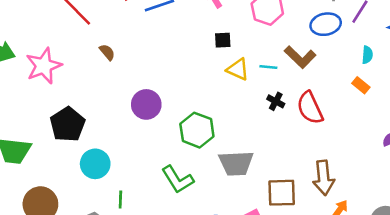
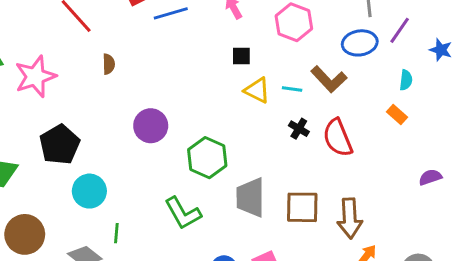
brown semicircle: (107, 52) -> (109, 64), turned 36
gray trapezoid: (236, 163) -> (250, 197), turned 90
brown square: (282, 193) -> (302, 207), moved

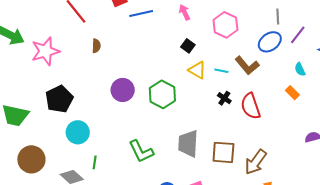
blue ellipse: (360, 43) -> (270, 42), turned -30
black square: (241, 56) -> (188, 46), turned 32
cyan semicircle: (406, 80) -> (300, 69), turned 144
green hexagon: (207, 158) -> (162, 94), moved
brown arrow: (350, 218) -> (256, 162), turned 36

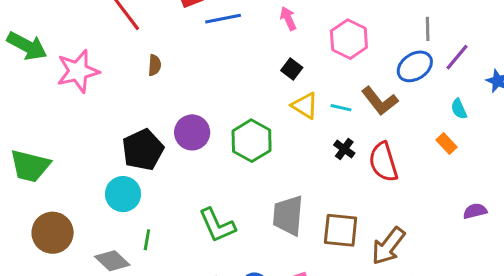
black pentagon: (59, 99) -> (143, 150), moved

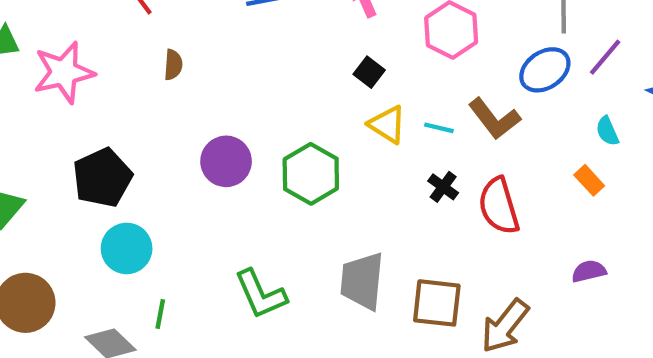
black pentagon: (143, 150) -> (102, 178), moved
purple semicircle: (475, 211) -> (589, 271), moved

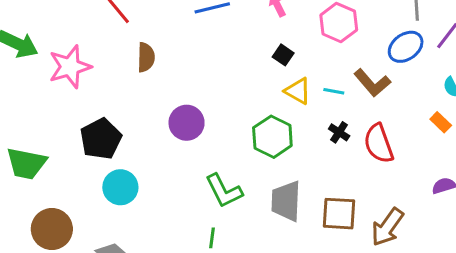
brown semicircle: (173, 65) -> (146, 57), size x1.4
green hexagon: (311, 174) -> (272, 137), moved
green L-shape: (261, 294) -> (224, 191), moved
green line: (160, 314) -> (212, 238), moved

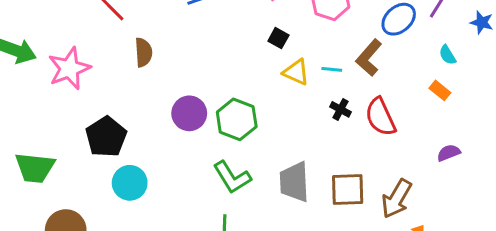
brown L-shape: (372, 83) -> (369, 58), turned 87
green hexagon: (272, 137) -> (237, 119), moved

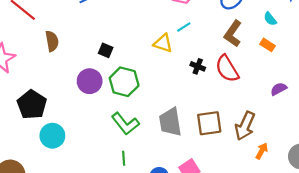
black square: (278, 38) -> (106, 50), moved
brown L-shape: (369, 58) -> (233, 34), moved
cyan line: (332, 69) -> (184, 27), moved, turned -32

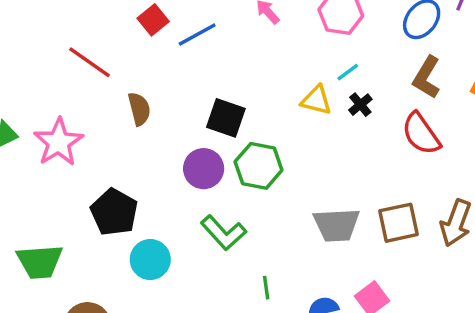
black square: (106, 50) -> (226, 118), size x1.6
black cross: (198, 66) -> (360, 105), moved, turned 32
gray trapezoid: (170, 122) -> (337, 225), turned -80
green L-shape: (125, 124) -> (224, 233), moved

